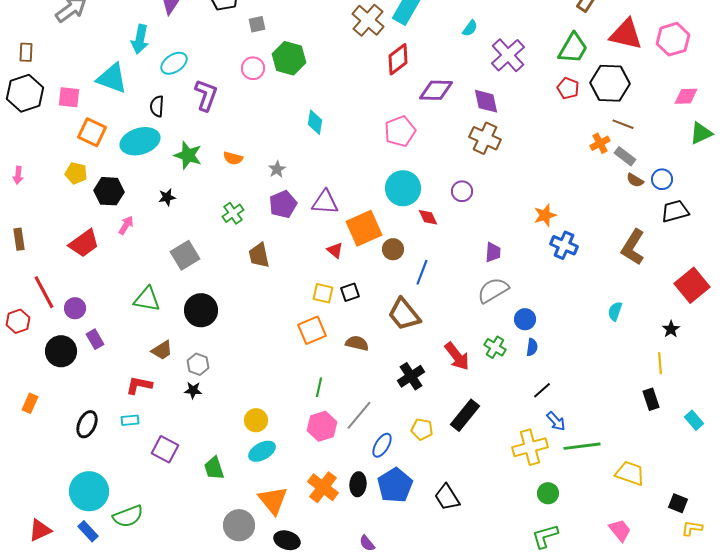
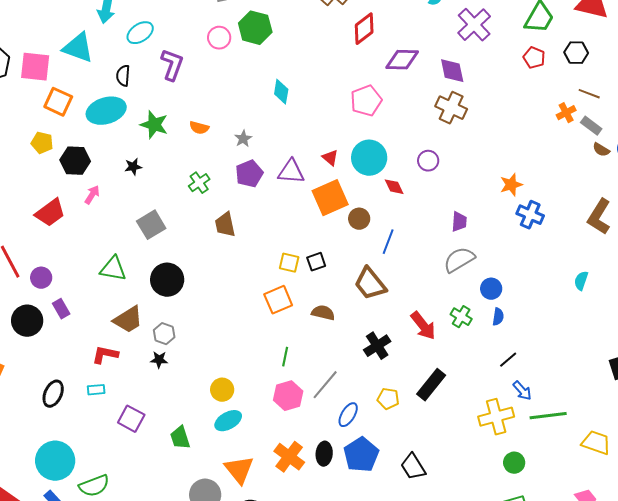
black hexagon: (610, 83) -> (576, 53), size x0.6
pink square: (69, 97) -> (35, 67), size x1.4
red triangle: (335, 250) -> (330, 158), moved
brown trapezoid: (162, 350) -> (128, 320), size x1.4

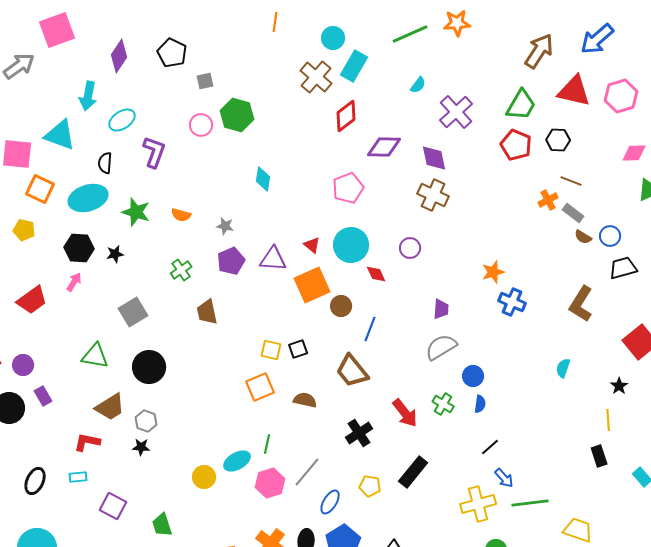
red pentagon: (534, 58) -> (516, 145), size x1.4
gray star: (243, 139) -> (225, 226), turned -30
black hexagon: (75, 161) -> (79, 248), moved
cyan ellipse: (228, 421) -> (237, 461), moved

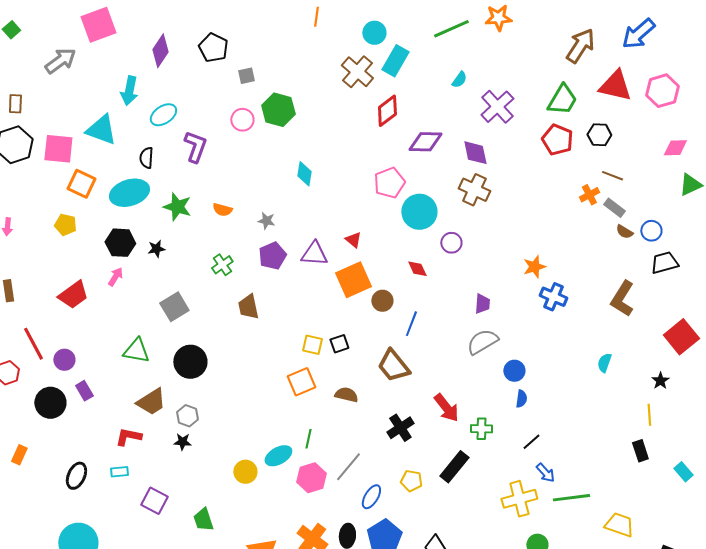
cyan circle: (351, 245) -> (419, 212), moved
green cross: (443, 404) -> (481, 429), moved, turned -30

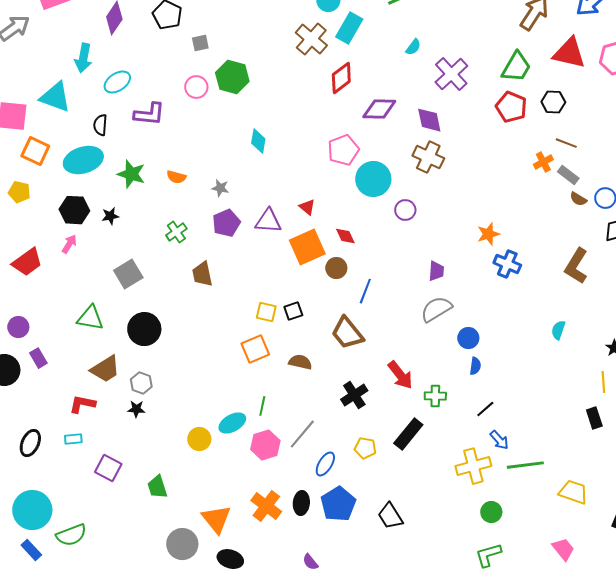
purple L-shape: (195, 147) -> (149, 114), turned 76
red diamond: (417, 269) -> (345, 236), moved

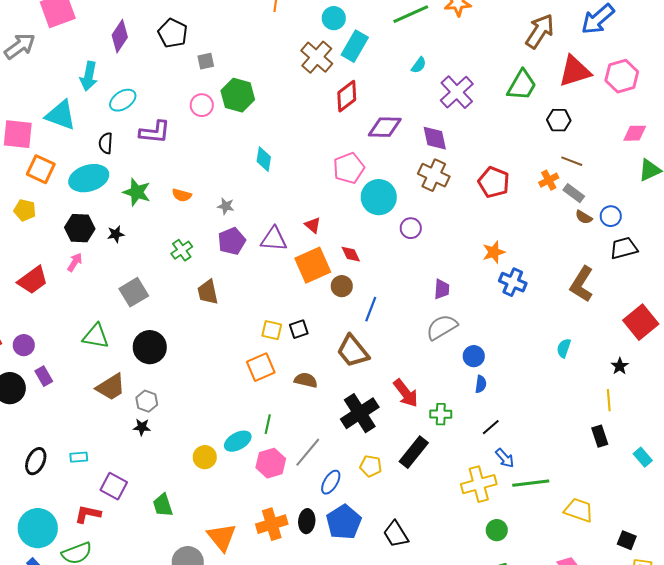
red triangle: (569, 53) -> (575, 71), turned -30
red pentagon: (511, 107) -> (494, 182), moved
black cross: (354, 395) -> (360, 413), size x1.4
red L-shape: (82, 404) -> (88, 514), moved
orange cross: (266, 506) -> (272, 524), turned 36

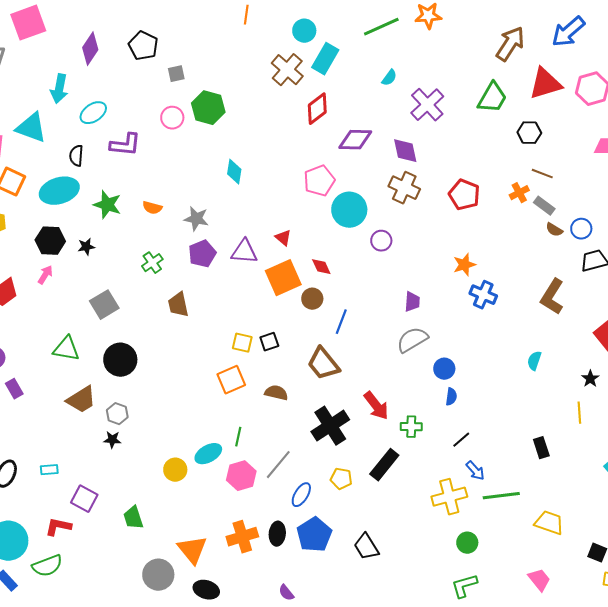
gray star: (226, 206) -> (196, 219), size x1.4
black rectangle: (600, 436) -> (541, 448), moved

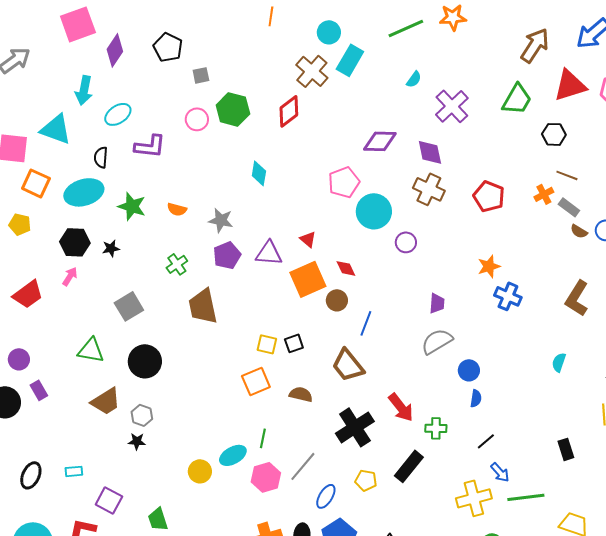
pink square: (28, 23) -> (78, 24), moved
red diamond: (317, 109) -> (289, 111), moved
brown trapezoid: (178, 305) -> (203, 306), size x1.4

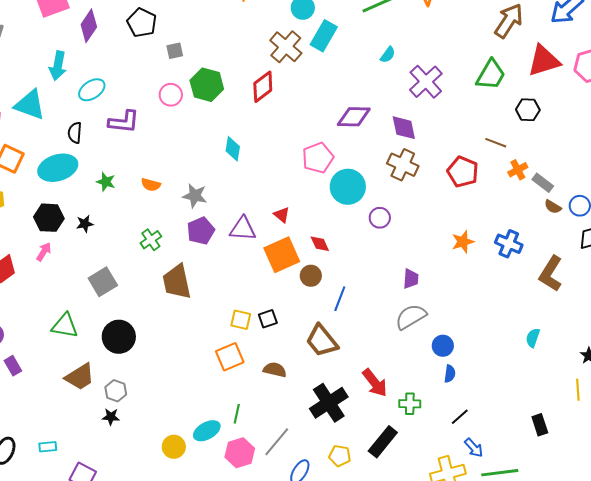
brown line: (567, 175) -> (496, 143), moved
green star: (132, 206) -> (106, 182), size x0.7
blue cross: (508, 296) -> (509, 244), moved

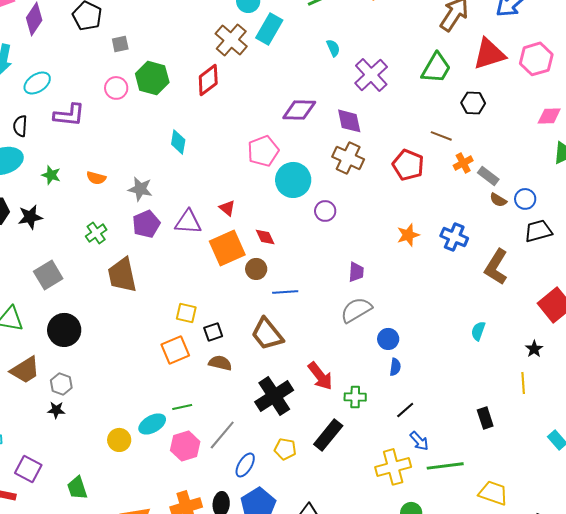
cyan semicircle: (388, 55) -> (333, 48), turned -60
black star: (85, 224) -> (30, 217), size x1.4
blue line: (340, 299) -> (285, 292), turned 65
black square: (268, 319) -> (213, 332), moved
green line: (237, 414) -> (182, 407), turned 66

